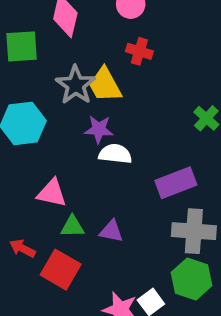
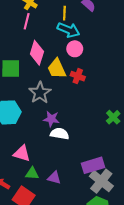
yellow trapezoid: (105, 85) -> (57, 69), moved
purple rectangle: (176, 183) -> (93, 165), moved
gray cross: (194, 231) -> (101, 181), turned 30

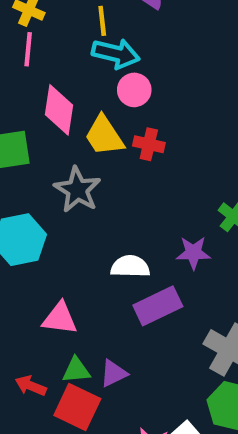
purple star: (51, 119) -> (193, 253), moved
purple rectangle: (93, 165) -> (158, 306), moved
green triangle: (32, 173) -> (76, 370), moved
purple triangle: (54, 178) -> (114, 373), moved, turned -32

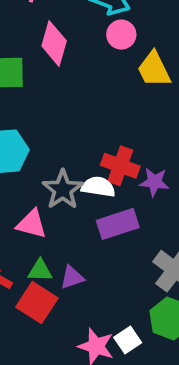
yellow trapezoid: (104, 136) -> (154, 69), moved
red cross: (149, 144) -> (120, 166), moved, size x1.4
gray star: (77, 190) -> (63, 189), moved

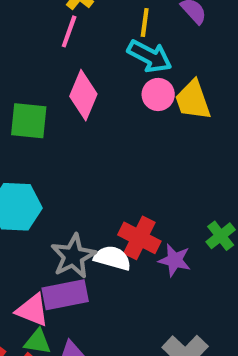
yellow trapezoid: (154, 69) -> (193, 100), moved
pink triangle: (32, 224) -> (32, 310), moved
purple rectangle: (118, 224) -> (65, 295), moved

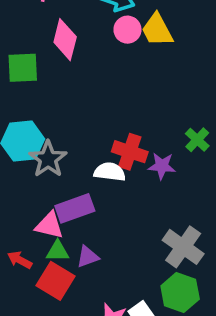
gray star: (73, 256) -> (48, 159), moved

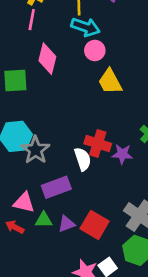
yellow trapezoid: (157, 30) -> (110, 82), moved
white semicircle: (110, 172) -> (83, 159), turned 65
pink triangle: (49, 225) -> (24, 203), moved
red square: (56, 281) -> (95, 225), moved

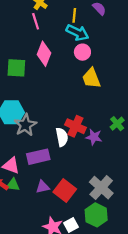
pink line: (32, 20) -> (36, 21), turned -35
green triangle: (44, 220) -> (13, 185), moved

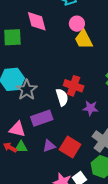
pink circle: (82, 52) -> (77, 24), moved
pink diamond: (44, 54) -> (37, 21), turned -30
purple star: (94, 137) -> (90, 108), moved

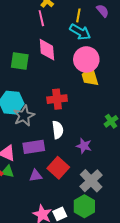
pink circle: (77, 24) -> (86, 59), size x1.6
red cross: (74, 86) -> (57, 99), moved, turned -36
red square: (70, 147) -> (58, 168), moved

